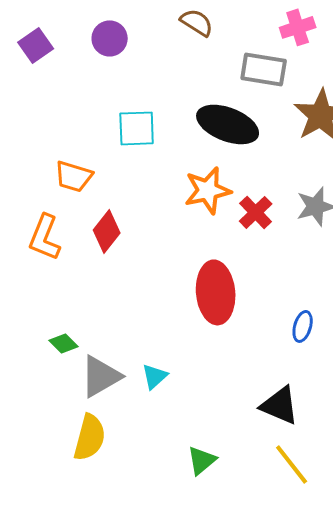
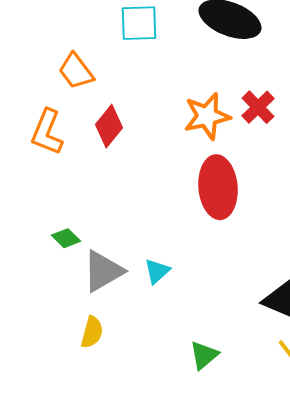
orange trapezoid: (74, 176) -> (76, 71), turned 36
orange star: (208, 190) -> (207, 116), moved
yellow semicircle: (90, 437) -> (92, 332), size x0.7

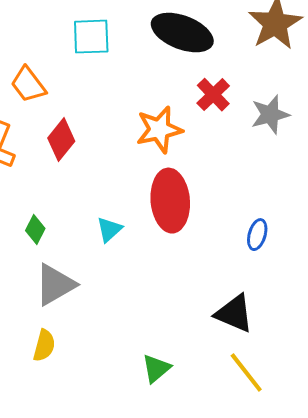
red cross: (258, 107) -> (213, 95), moved
green diamond: (66, 238) -> (35, 230), moved, turned 72
cyan triangle: (157, 271) -> (109, 230), moved

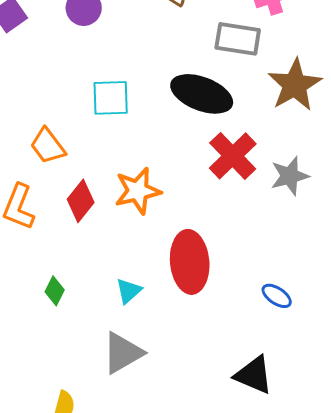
red cross: (213, 95) -> (233, 156), size x1.4
orange star: (159, 130) -> (138, 191), moved
blue ellipse: (257, 235) -> (277, 296), turned -72
gray triangle: (55, 285) -> (123, 353), moved

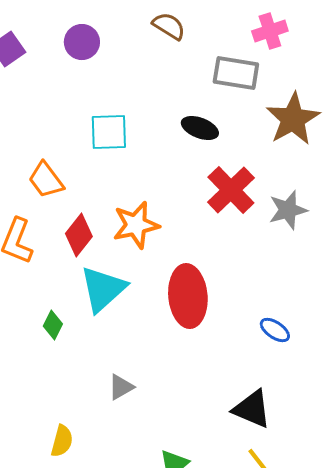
black ellipse: (202, 94) -> (200, 128), size x0.6
cyan triangle: (129, 291) -> (103, 289), moved, size x1.8
gray triangle: (123, 353) -> (121, 387), size x0.6

